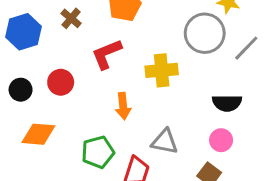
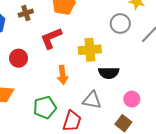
brown cross: (71, 18) -> (26, 13), turned 32
gray circle: (205, 33) -> (120, 24), size x0.7
black semicircle: (227, 103) -> (109, 73), moved

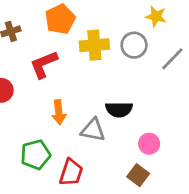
yellow cross: (90, 50) -> (94, 45), moved
gray triangle: (92, 100) -> (93, 130), moved

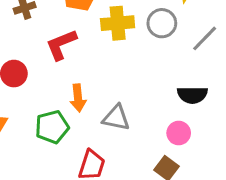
black semicircle: (119, 109) -> (192, 95), moved
green pentagon: (35, 155) -> (52, 127), moved

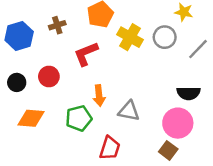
yellow cross: (118, 23) -> (130, 37), turned 35
pink circle: (179, 133) -> (178, 123), size x1.6

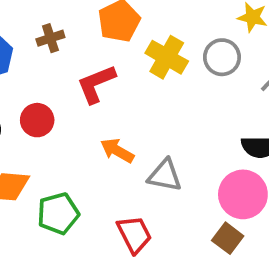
orange arrow: (99, 96) -> (117, 151), turned 126
green pentagon: (79, 118) -> (58, 213), moved
red trapezoid: (110, 148) -> (134, 234), turned -45

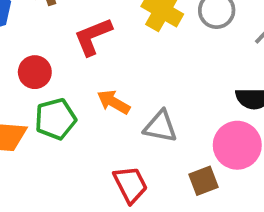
green pentagon: (58, 213) -> (55, 119), moved
brown square: (228, 238) -> (204, 181), moved, turned 32

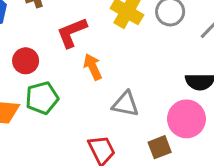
orange arrow: (114, 102) -> (93, 67), moved, turned 35

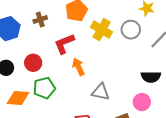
pink circle: (186, 119) -> (142, 102), size x0.7

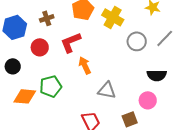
yellow cross: (102, 30) -> (113, 17), moved
gray circle: (131, 30) -> (137, 41), moved
red circle: (33, 63) -> (40, 47), moved

